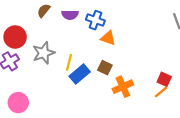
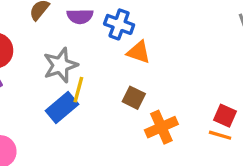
gray star: (44, 53) -> (60, 65), moved
blue rectangle: (80, 74) -> (62, 108), moved
orange line: (161, 92) -> (220, 135), turned 56

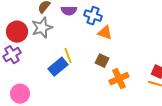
gray star: (60, 65) -> (42, 28), moved
yellow line: (78, 90) -> (68, 56), turned -35

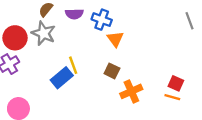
gray star: (42, 28) -> (43, 33), turned -30
orange triangle: (105, 33) -> (115, 39), turned 35

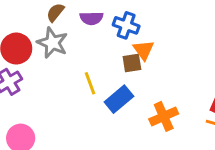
brown square: (112, 71) -> (132, 63), moved, turned -35
blue rectangle: (62, 78) -> (119, 99), moved

